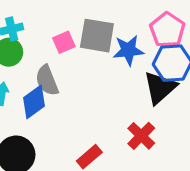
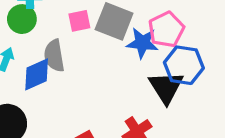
pink pentagon: (167, 30) -> (166, 30), moved
black triangle: (160, 88) -> (166, 87), turned -33

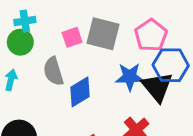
blue star: (142, 43) -> (130, 77), moved
blue diamond: (37, 74) -> (80, 92), moved

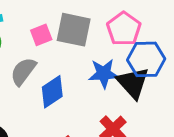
gray semicircle: (53, 71) -> (23, 71), turned 56

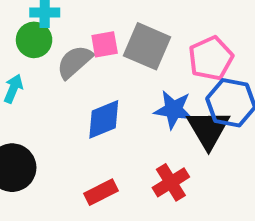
gray semicircle: (23, 71) -> (75, 62), moved

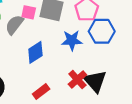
pink square: (105, 44) -> (29, 12), turned 32
black triangle: (208, 129) -> (95, 81), moved

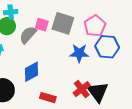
blue diamond: (35, 52) -> (31, 72), moved
red rectangle: (41, 91) -> (48, 98), turned 49

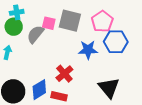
blue diamond: (31, 72) -> (39, 90), moved
red cross: (82, 89) -> (64, 74), moved

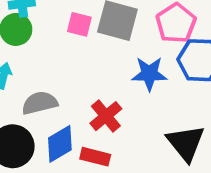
gray semicircle: (35, 34) -> (40, 103), moved, turned 36

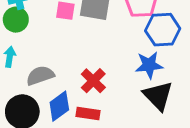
blue star: (149, 74) -> (149, 65), moved

